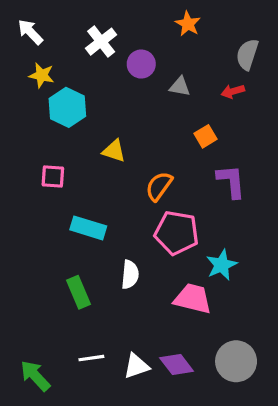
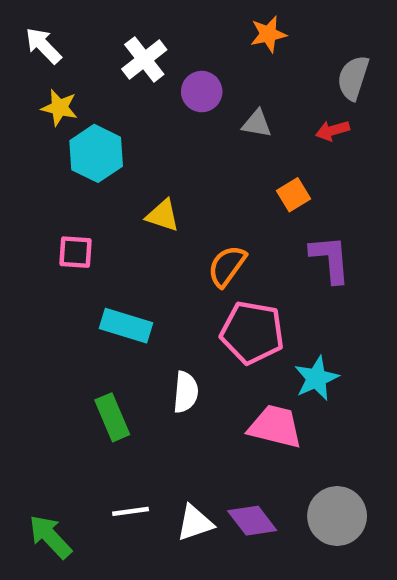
orange star: (188, 24) -> (268, 34), turned 30

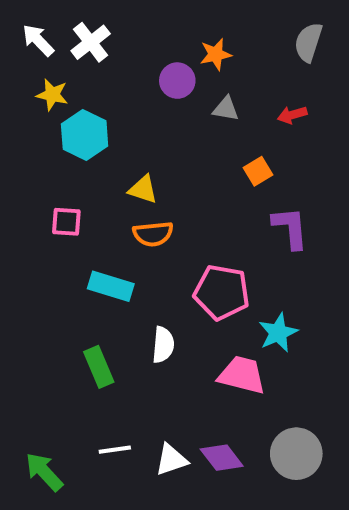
orange star: (268, 34) -> (216, 54), moved
white cross: (144, 59) -> (91, 42), moved
gray semicircle: (353, 78) -> (308, 42), moved
orange semicircle: (227, 266) -> (153, 234), moved, turned -132

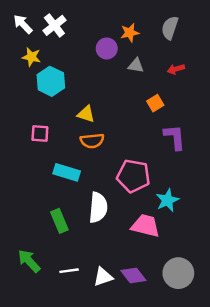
gray semicircle: (308, 42) -> (170, 28), moved
white semicircle: (163, 345) -> (98, 208), size x1.4
green arrow: (44, 472) -> (29, 261), moved

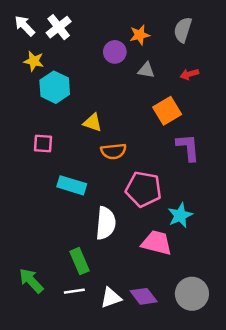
orange square: (155, 103) -> (167, 111), size x1.5
orange semicircle: (92, 141) -> (114, 151), moved
green rectangle: (59, 221) -> (80, 261), moved

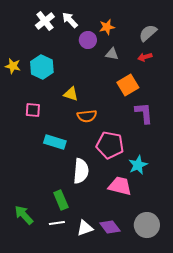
white arrow: (25, 26) -> (70, 20), moved
gray semicircle: (183, 30) -> (148, 33), moved, turned 30
yellow star: (34, 61) -> (13, 66), moved

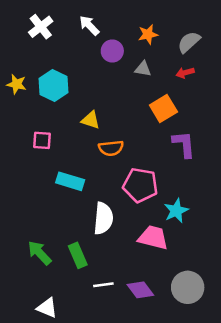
white cross: (45, 21) -> (41, 27), moved
orange star: (107, 27) -> (148, 34), moved
green arrow: (24, 215) -> (39, 253), moved
white line: (57, 223) -> (103, 285), moved
white triangle: (85, 228) -> (47, 308), moved, turned 42

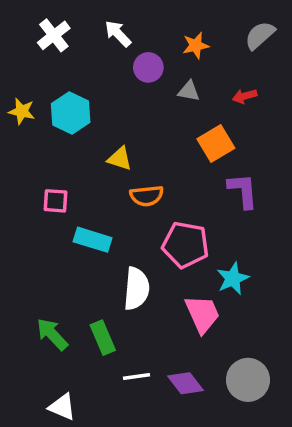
gray semicircle: (189, 42) -> (260, 35), moved
pink square: (42, 140) -> (55, 201), moved
pink trapezoid: (153, 238) -> (202, 314), turned 52

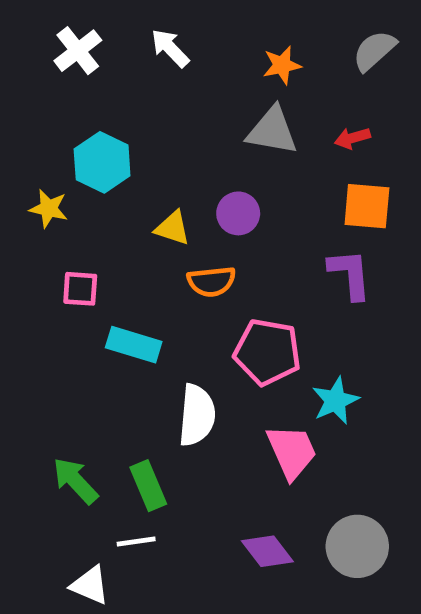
purple circle: (148, 67) -> (238, 213), moved
gray triangle: (189, 91) -> (272, 131), size x1.6
yellow star: (22, 111) -> (49, 209), moved
orange square: (216, 143) -> (367, 206), moved, turned 36
white line: (137, 376) -> (136, 542), moved

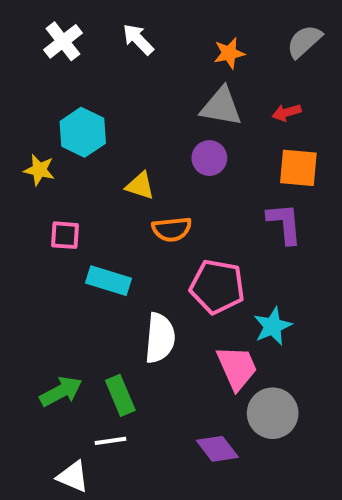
purple circle: (238, 213) -> (209, 158), moved
green arrow: (75, 481) -> (61, 391), turned 105
gray circle: (357, 546) -> (273, 413), moved

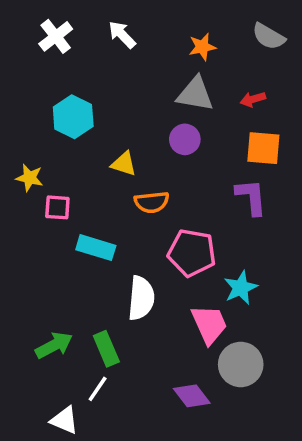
gray semicircle: (304, 41) -> (269, 36), turned -108
yellow star: (39, 170) -> (30, 178), moved
white line: (110, 441) -> (98, 389), turned -48

